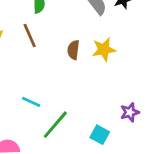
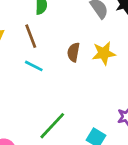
cyan line: (31, 102) -> (34, 66), moved

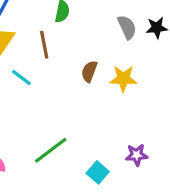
cyan line: (34, 66) -> (21, 78), moved

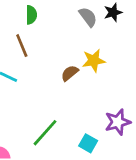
brown semicircle: (89, 71) -> (70, 73), moved, turned 42
purple star: (137, 155) -> (118, 122), size x1.4

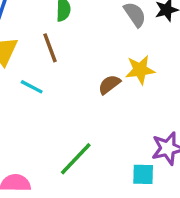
cyan square: (88, 143) -> (143, 174), moved, turned -30

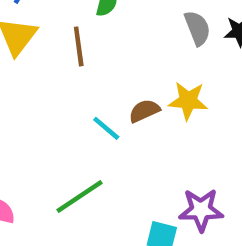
cyan line: (32, 87) -> (106, 128), moved

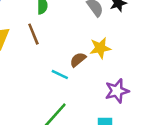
purple star: (201, 210) -> (117, 91), moved

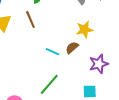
brown semicircle: (78, 60) -> (72, 48), moved

